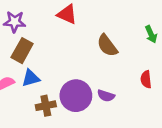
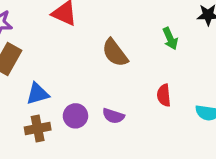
blue triangle: (31, 78) -> (38, 94), moved
purple circle: (76, 96) -> (75, 116), size x0.6

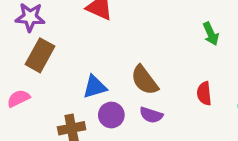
brown semicircle: (115, 53) -> (144, 80), moved
blue triangle: (38, 94) -> (95, 87), moved

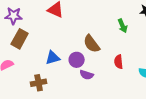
brown semicircle: (144, 80) -> (92, 44), moved
purple circle: (111, 115) -> (77, 60), moved

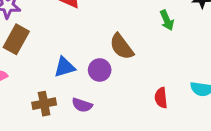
red semicircle: (119, 62) -> (161, 98), moved
purple semicircle: (87, 75) -> (82, 105), moved

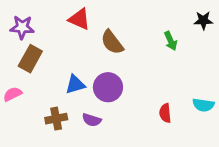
brown semicircle: (122, 47) -> (112, 42), moved
purple circle: (100, 70) -> (108, 87), size x1.4

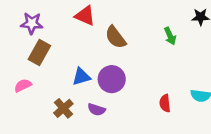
brown cross: (56, 119) -> (63, 108), turned -30

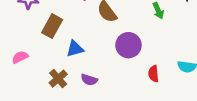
brown rectangle: (39, 52) -> (52, 26), moved
purple circle: (112, 79) -> (128, 45), moved

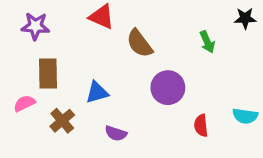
brown rectangle: (52, 26) -> (48, 73), moved, turned -30
brown cross: (58, 79) -> (62, 121), moved

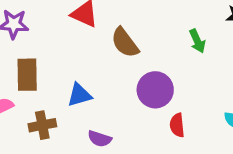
brown cross: (62, 121) -> (42, 125), turned 30
red semicircle: (201, 125) -> (177, 125), moved

